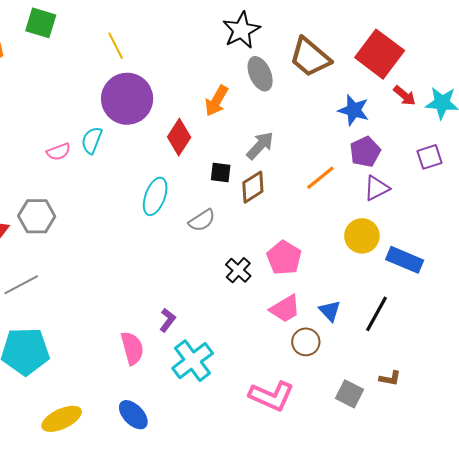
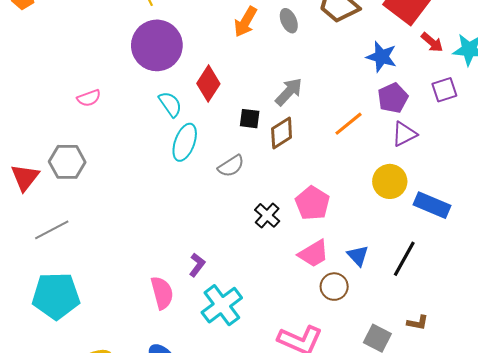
gray ellipse: (260, 74) -> (289, 21), size x0.7
orange arrow: (216, 101) -> (245, 22), moved
cyan semicircle: (92, 140) -> (170, 104), moved, turned 124
purple square: (429, 157) -> (444, 90), moved

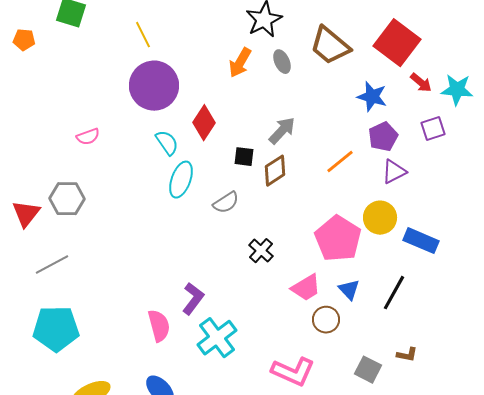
pink pentagon: (312, 203) -> (338, 239), moved, size x1.4
purple L-shape: (197, 265) -> (193, 299), size x1.4

